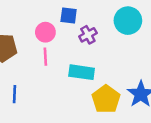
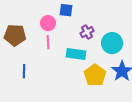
cyan circle: (128, 21) -> (112, 43), moved
purple cross: (88, 35) -> (87, 32), moved

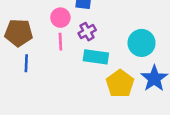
purple cross: (87, 32) -> (87, 32), moved
blue line: (24, 71) -> (26, 63), moved

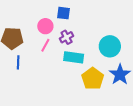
pink line: (60, 42) -> (45, 45), turned 32

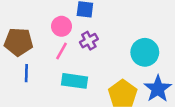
cyan rectangle: (74, 57) -> (75, 81), moved

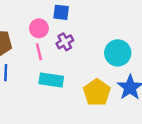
pink line: (62, 51) -> (39, 52), turned -42

